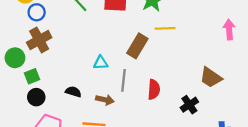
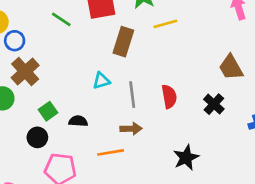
brown rectangle: (137, 46) -> (123, 42), moved
green square: (32, 76) -> (48, 111), moved
brown trapezoid: (211, 78) -> (231, 67), turned 40
brown arrow: (105, 100) -> (131, 129), moved

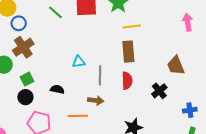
brown rectangle: (123, 42) -> (128, 52), moved, turned -30
green square: (48, 111) -> (27, 79), moved

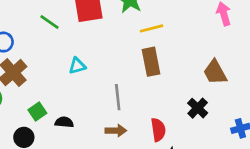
cyan triangle: (79, 62) -> (77, 66), moved
green square: (27, 79) -> (37, 111), moved
red semicircle: (127, 81) -> (158, 130), moved

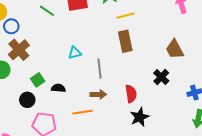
cyan triangle: (77, 66) -> (75, 53), moved

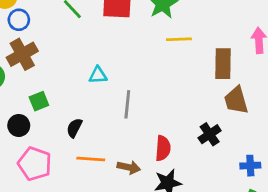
brown rectangle: (125, 41) -> (223, 64), moved
black semicircle: (58, 88) -> (74, 128), moved, turned -80
brown arrow: (98, 94) -> (129, 167), moved

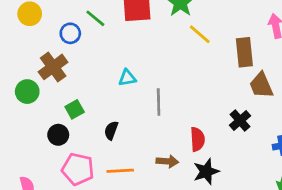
blue circle: (19, 20) -> (70, 33), moved
yellow line: (179, 39) -> (200, 34), turned 50
orange line: (91, 159) -> (120, 171), moved

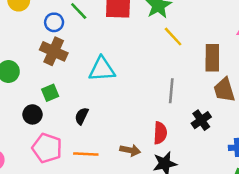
brown cross: (53, 67) -> (54, 51), moved, turned -36
cyan triangle: (127, 78) -> (102, 69), size x1.6
gray line: (159, 102) -> (171, 91), moved

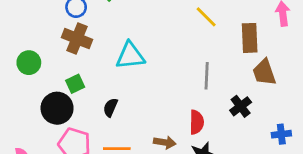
black circle: (32, 114) -> (57, 108), size x1.5

